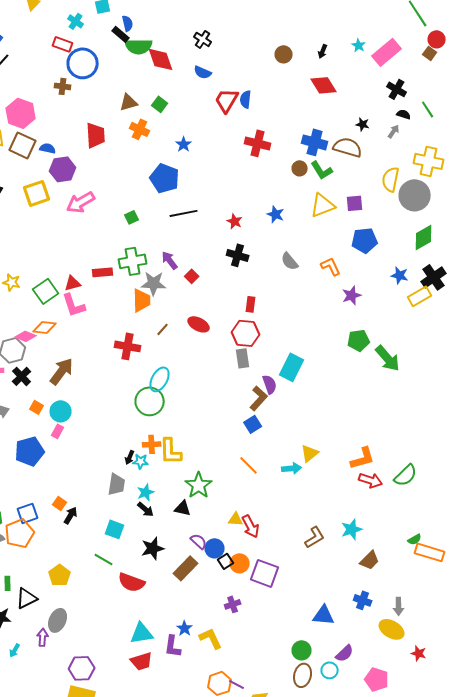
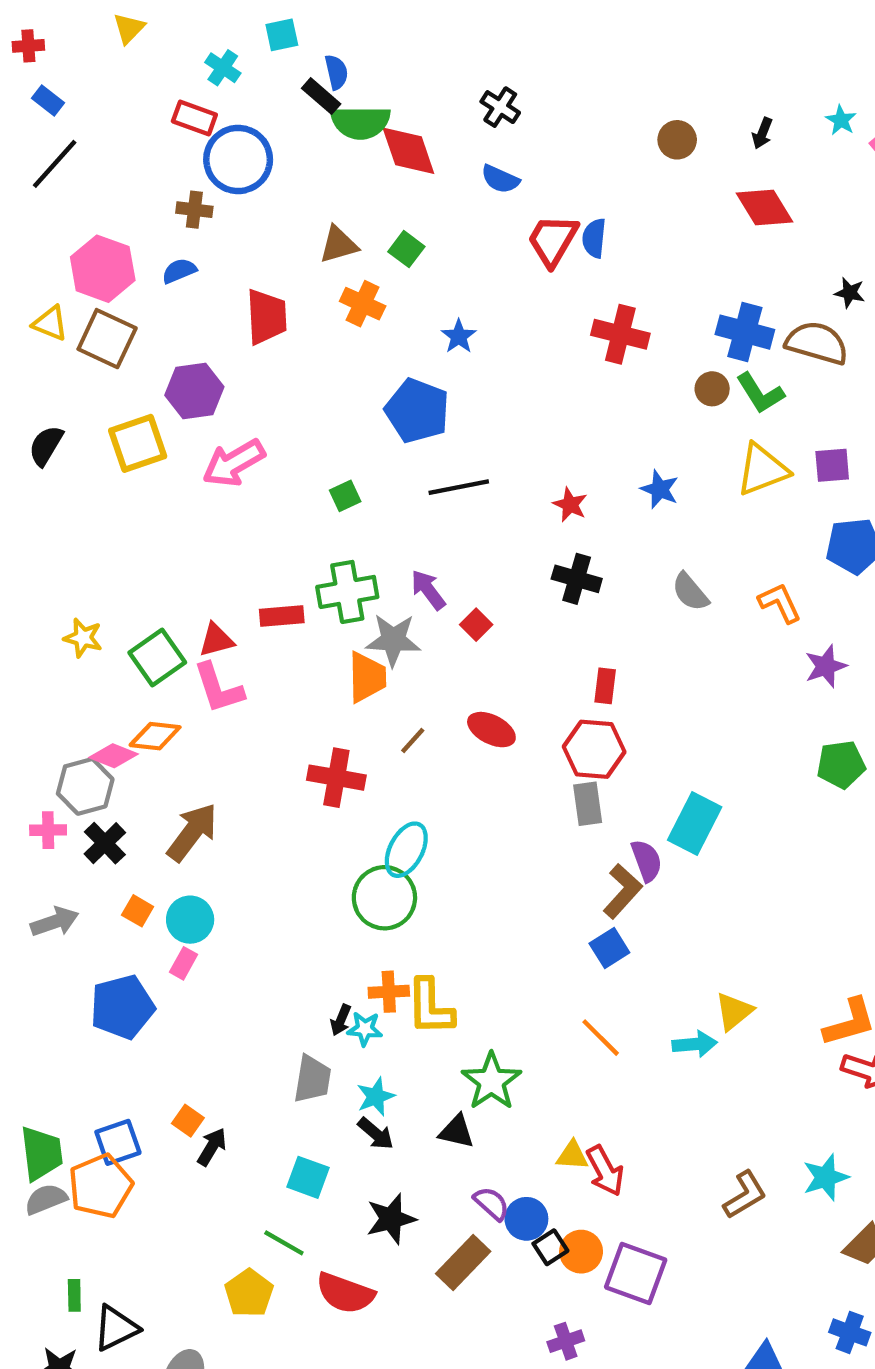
blue semicircle: (48, 148) -> (179, 271), moved, turned -35
yellow pentagon: (60, 575) -> (249, 1293), moved

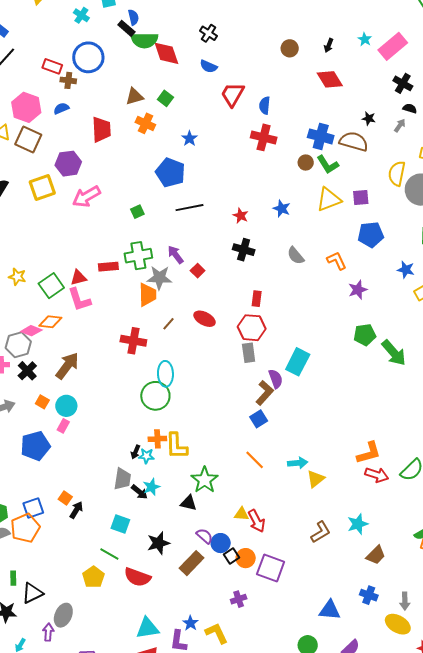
red rectangle: (194, 118) -> (52, 66), moved
blue semicircle: (594, 238) -> (265, 105), moved
cyan ellipse: (406, 850) -> (165, 374), turned -30
yellow triangle: (734, 1011) -> (316, 479), moved
black arrow: (376, 1134) -> (139, 492), moved

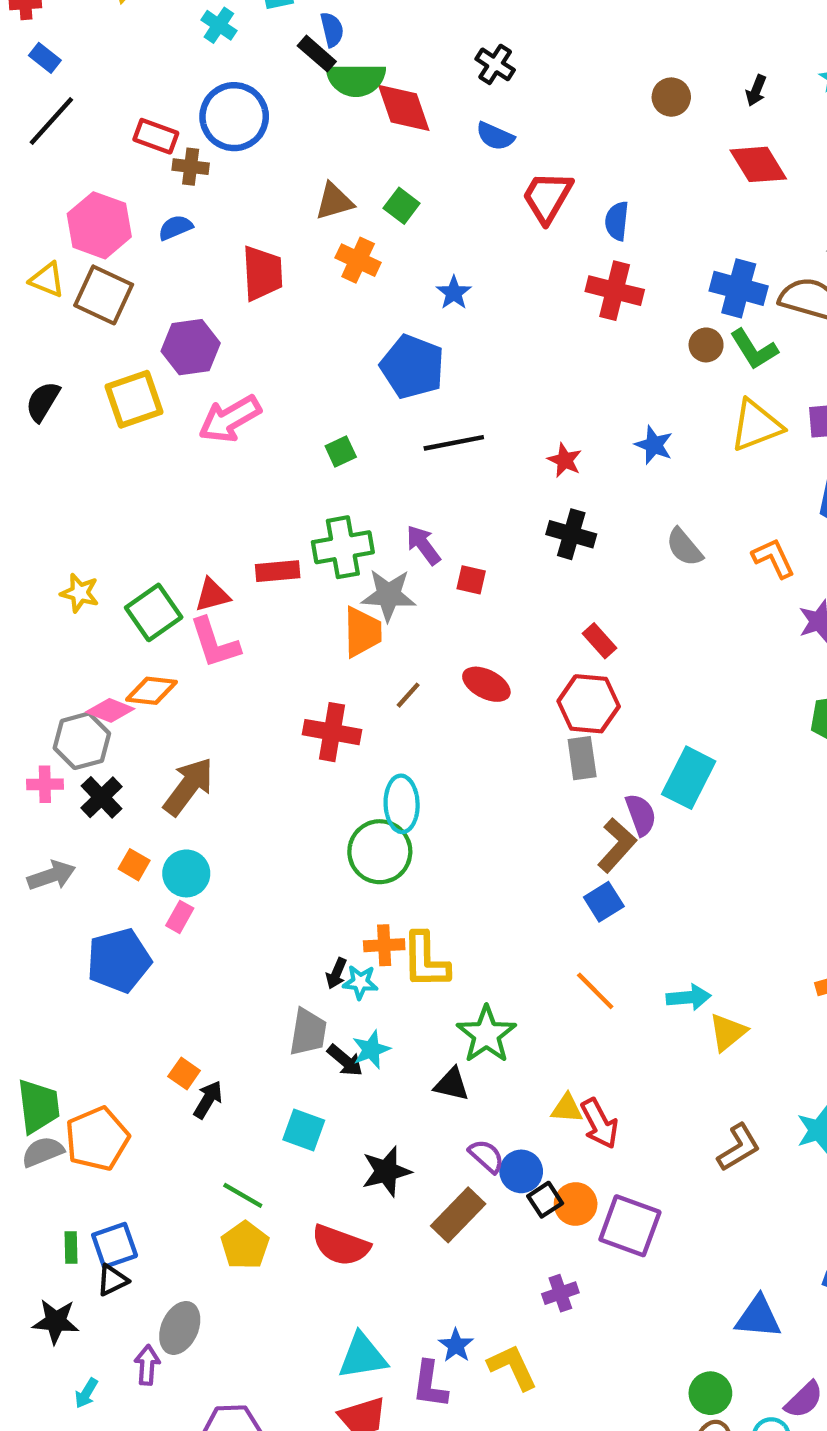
red square: (198, 271) -> (471, 580), turned -32
red rectangle: (257, 299) -> (599, 641), turned -49
blue square: (33, 508) -> (115, 1245), moved
green line: (109, 554) -> (243, 1195), moved
black triangle: (32, 593) -> (112, 1280), size x0.7

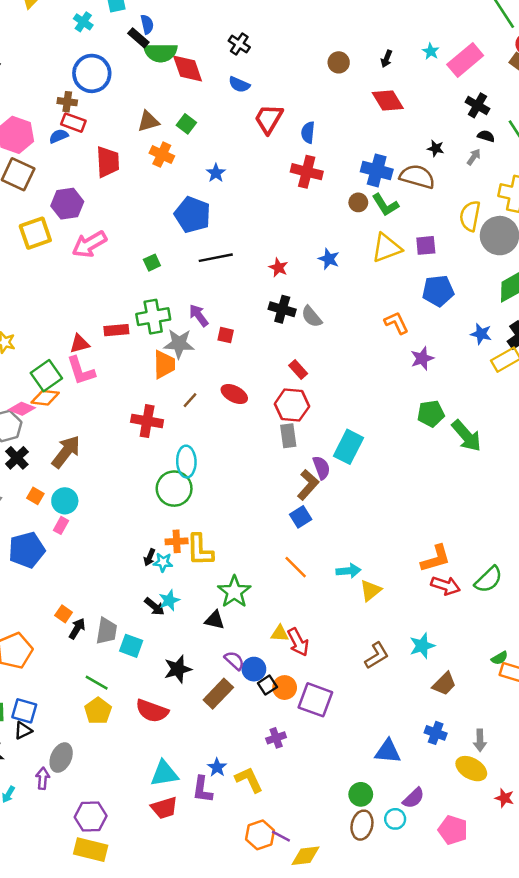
red rectangle: (156, 136) -> (73, 123), moved
gray semicircle: (684, 547) -> (312, 317), moved
green square: (154, 612) -> (46, 376), moved
gray trapezoid: (308, 1032) -> (107, 631), moved
blue square: (115, 1245) -> (24, 711), turned 35

